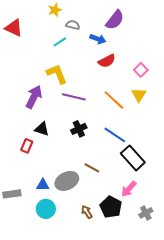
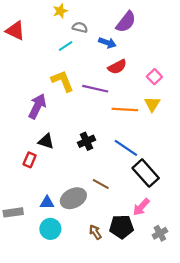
purple line: (74, 97) -> (95, 89), moved
orange line: (114, 100) -> (125, 110), turned -40
black pentagon: (111, 207) -> (122, 227), turned -30

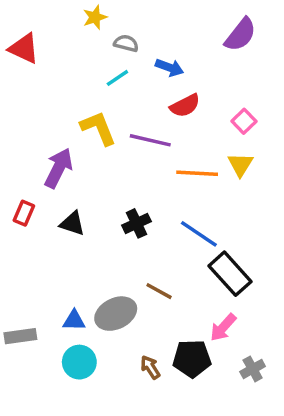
purple semicircle: (126, 22) -> (240, 35), moved
cyan line: (66, 46) -> (117, 78), moved
red rectangle: (30, 160) -> (24, 213), moved

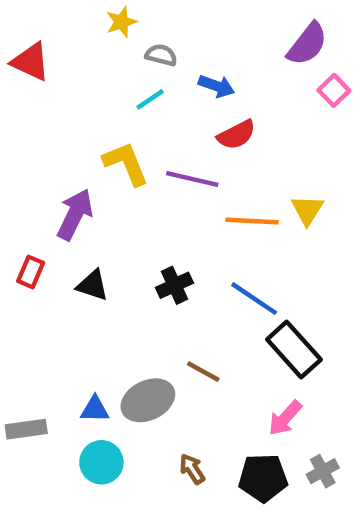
pink square: (244, 121) -> (334, 90), moved
black pentagon: (192, 359) -> (263, 478), moved

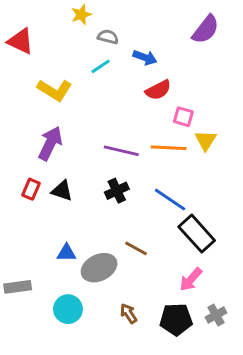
pink square: (334, 90) -> (183, 117), moved, turned -30
yellow L-shape: (126, 164) -> (55, 90), moved, turned 144
purple line: (192, 179) -> (121, 151), moved
red rectangle: (31, 272) -> (31, 189), moved
blue triangle: (95, 409) -> (66, 253), moved

